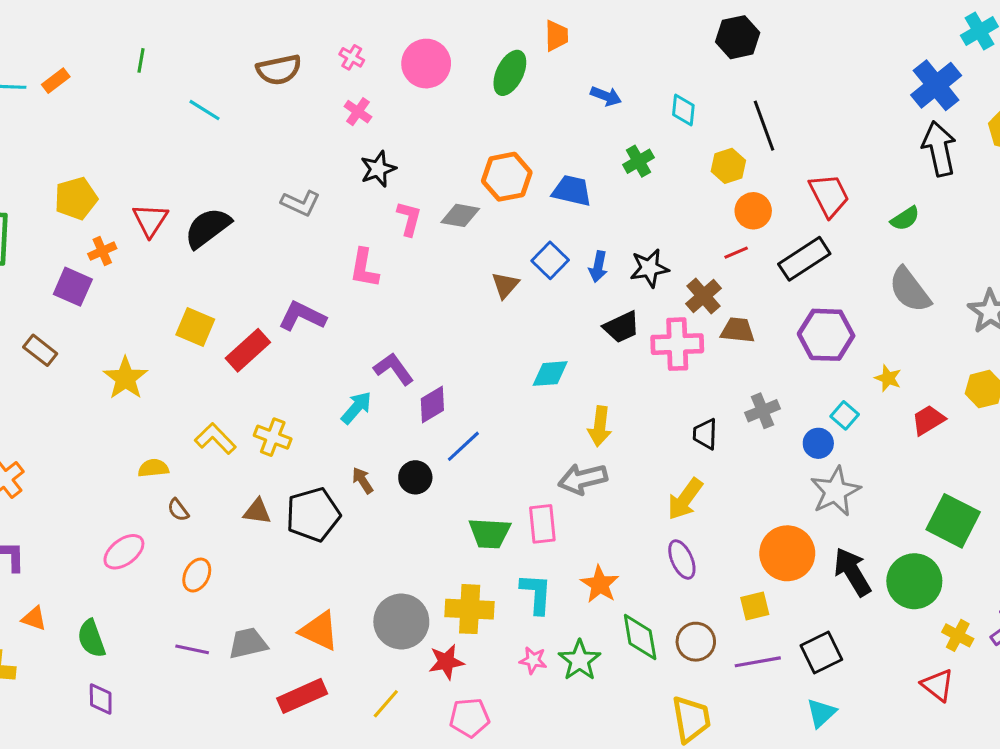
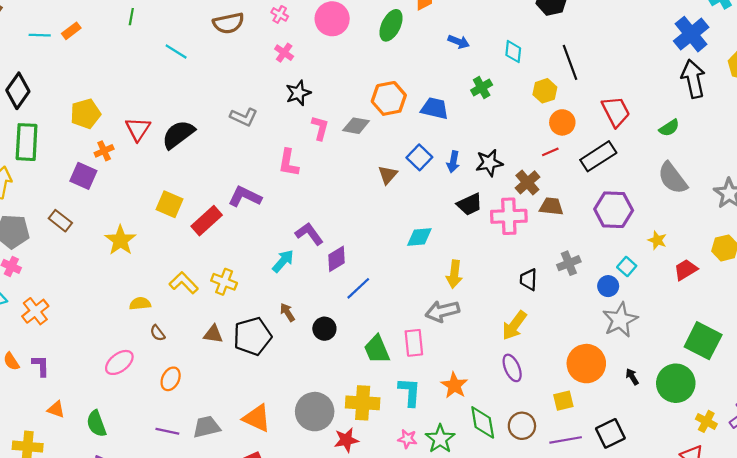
black circle: (415, 477) -> (324, 329), moved
green trapezoid: (490, 533) -> (377, 349), turned 64
black arrow: (852, 572) -> (632, 377), size x0.5

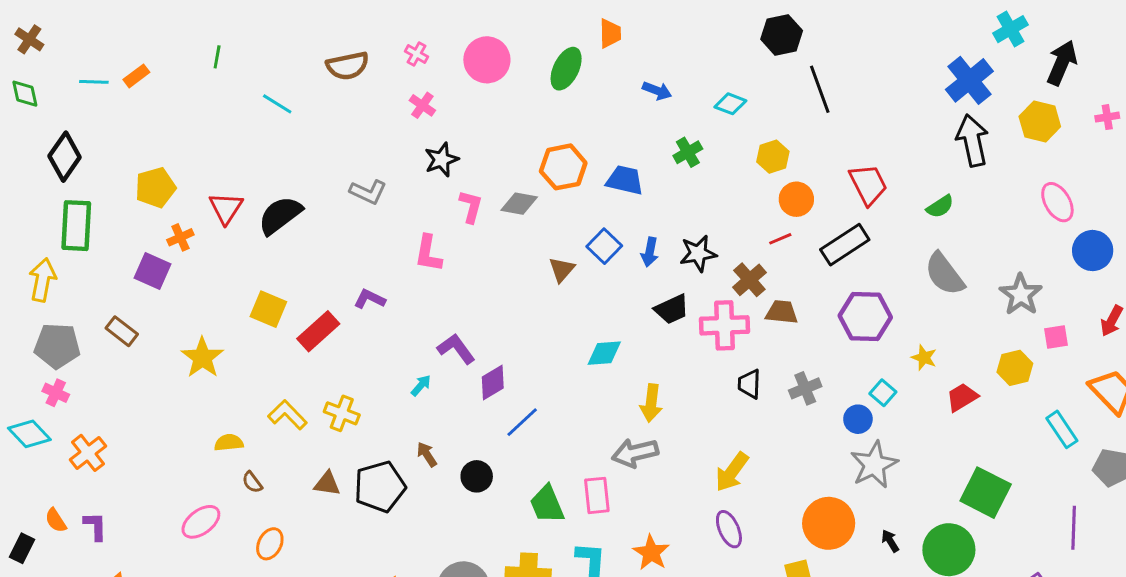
cyan diamond: (513, 52) -> (730, 104), turned -75
black line: (570, 62) -> (820, 89), moved
purple L-shape: (245, 197) -> (370, 299), size x0.7
cyan arrow: (283, 261) -> (421, 385), size x0.7
black trapezoid: (528, 280) -> (749, 384), moved

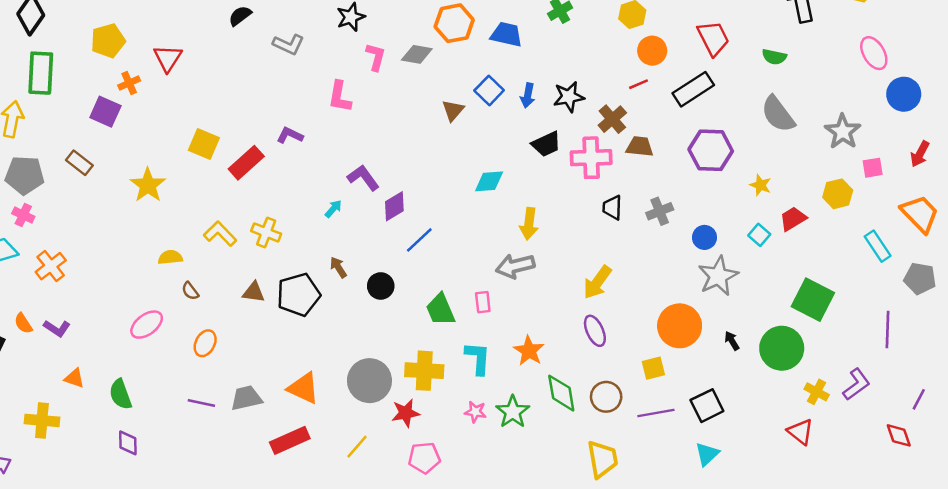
green semicircle: (940, 207) -> (774, 57), turned 45
black semicircle: (280, 215) -> (240, 16), moved, size x0.6
cyan square: (883, 393) -> (759, 235), moved
pink rectangle: (597, 495) -> (483, 302), size x0.7
purple L-shape: (95, 526) -> (57, 328), turned 125

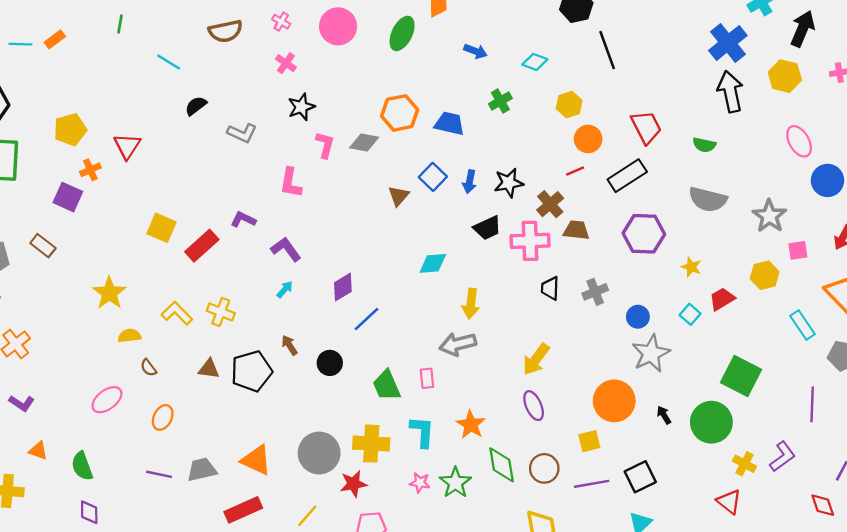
gray semicircle: (778, 114) -> (708, 199), turned -39
purple L-shape: (363, 178) -> (286, 249), moved
yellow star: (148, 185) -> (109, 293), moved

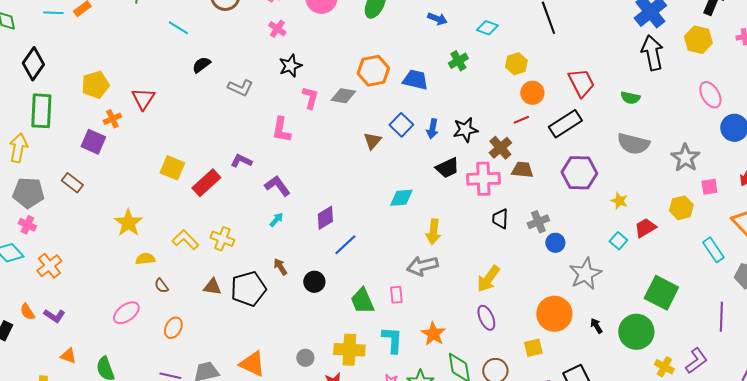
blue circle: (638, 317) -> (555, 243), moved
gray circle: (319, 453) -> (305, 358), size x0.5

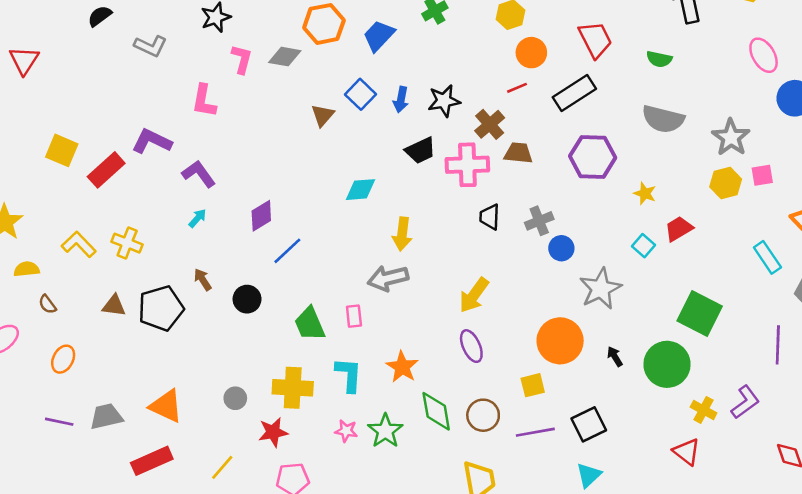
blue trapezoid: (415, 80) -> (379, 36), turned -60
purple L-shape: (241, 161) -> (152, 141), size x1.4
yellow hexagon: (681, 208) -> (726, 183), moved

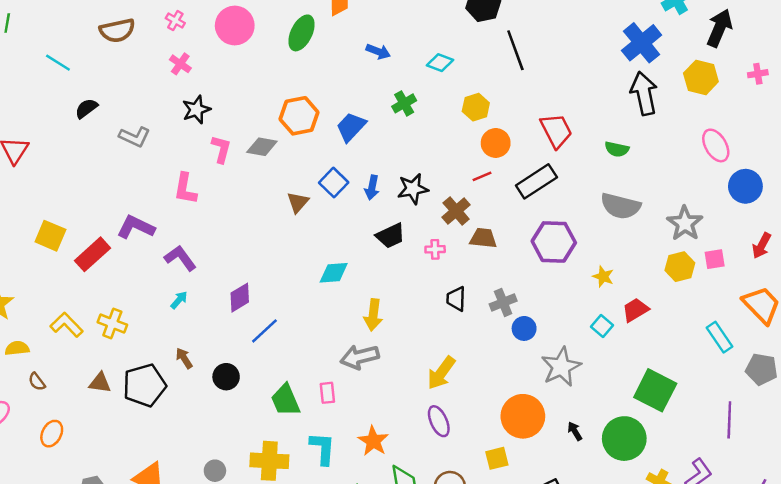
pink cross: (467, 165) -> (435, 249), size x0.5

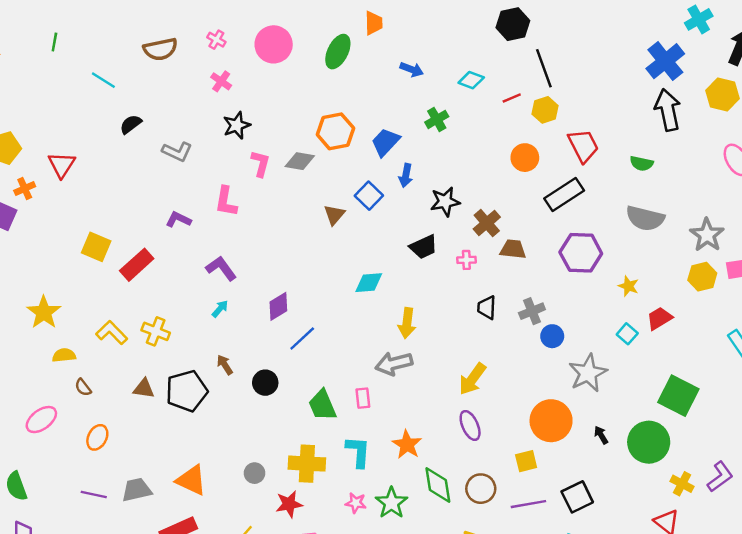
yellow hexagon: (476, 107) -> (545, 110), moved
red line: (482, 176) -> (512, 98), moved
blue arrow: (372, 187) -> (406, 175), moved
purple L-shape: (136, 227) -> (178, 219), moved, size x0.7

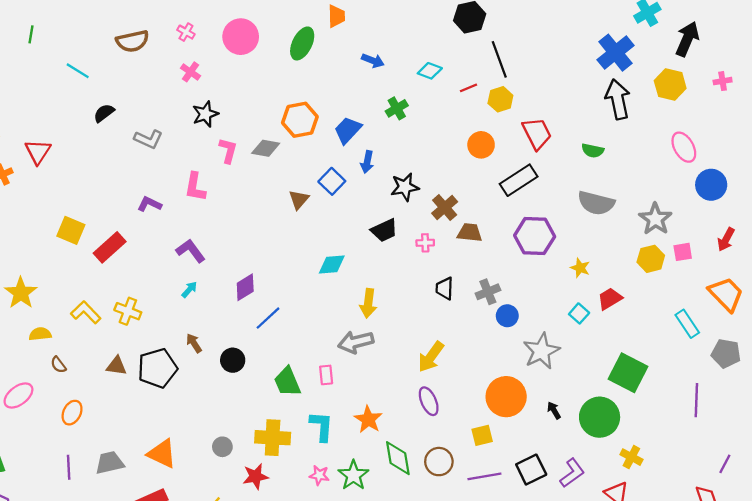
purple L-shape: (720, 477) -> (572, 473), moved
purple line: (94, 495) -> (69, 467), turned 75

